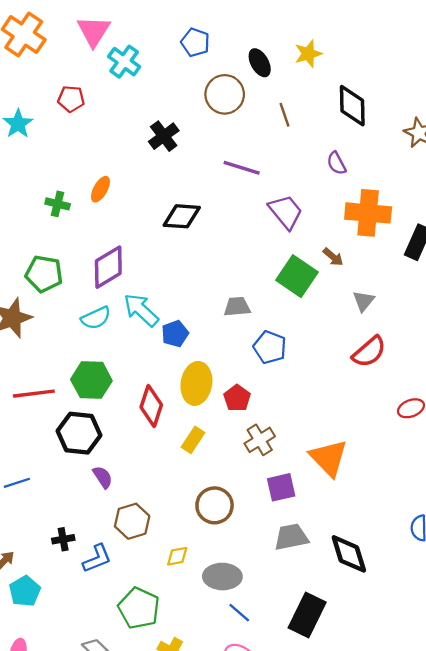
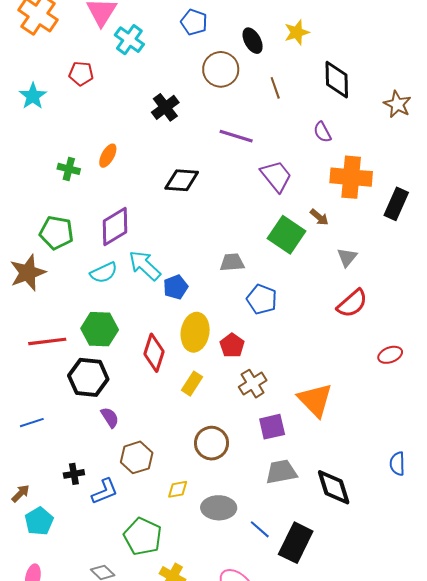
blue line: (239, 613) -> (260, 529), moved

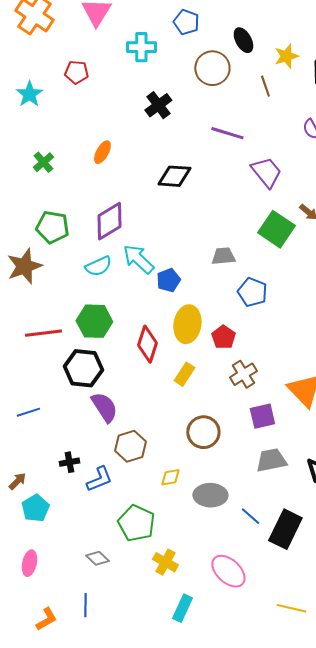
yellow star: (297, 32) -> (286, 56), moved
cyan cross: (129, 40) -> (141, 47), moved, turned -36
green cross: (69, 169) -> (43, 162), moved, turned 35
purple semicircle: (110, 417) -> (104, 407), size x1.5

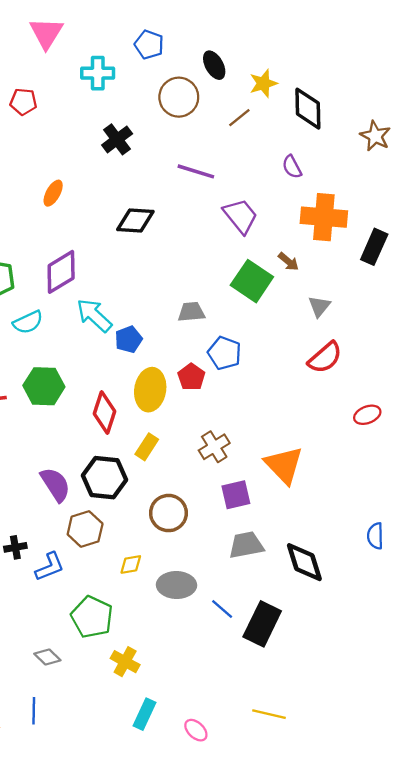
brown line: (265, 86) -> (239, 118), turned 70
cyan semicircle: (98, 266) -> (28, 322), moved
red pentagon: (223, 337) -> (191, 377), moved
black hexagon: (83, 368) -> (105, 478), moved
pink ellipse: (228, 571) -> (196, 730), moved, size x0.6

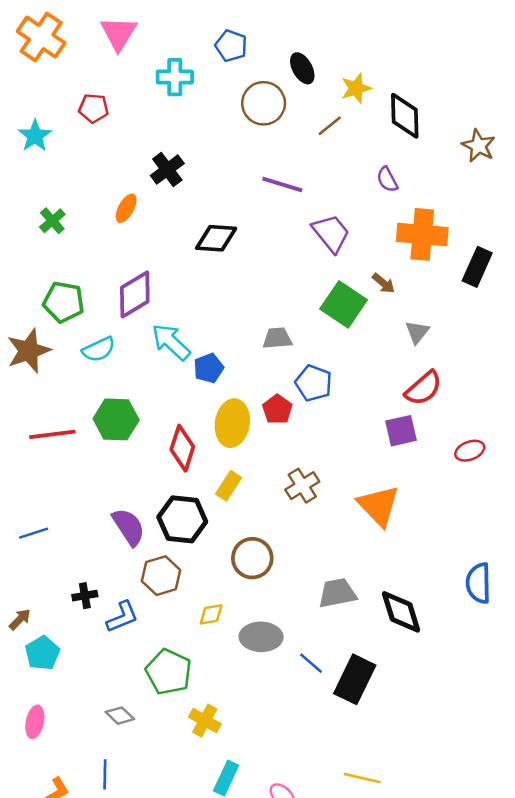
black cross: (117, 139) -> (167, 169), moved
purple square: (236, 495) -> (401, 431), moved
blue semicircle: (375, 536) -> (478, 583), size x1.4

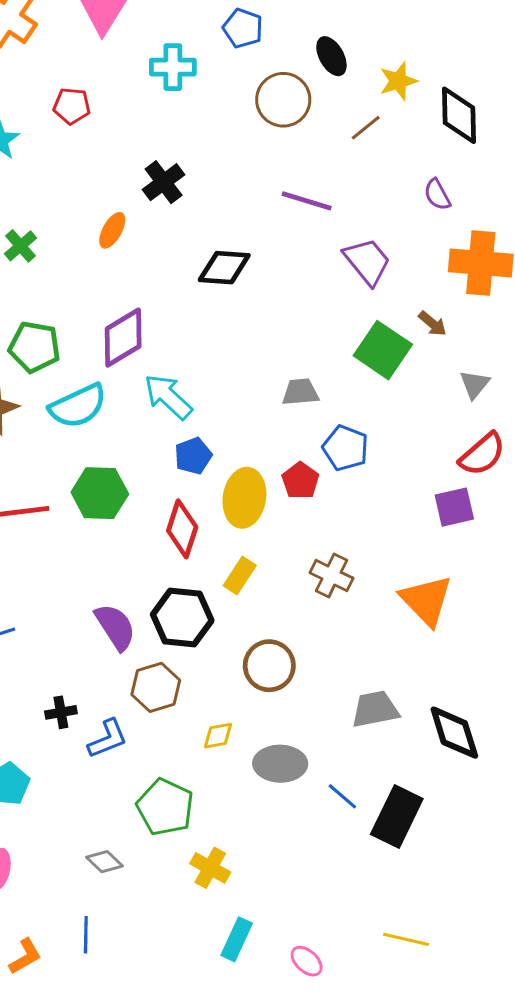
cyan semicircle: (99, 349) -> (78, 406), size x1.4
blue pentagon: (209, 368) -> (193, 456), moved
brown cross: (302, 486) -> (331, 576), turned -32

